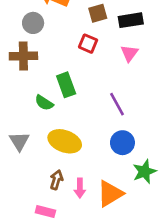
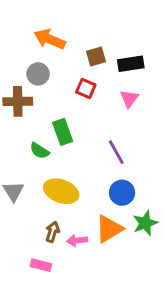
gray circle: (33, 23) -> (38, 74), moved
pink arrow: (80, 188) -> (77, 240), turned 84
orange triangle: (110, 194) -> (109, 229), moved

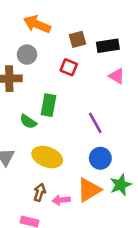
pink triangle: (129, 99) -> (117, 76), moved, turned -36
green rectangle: (63, 132) -> (48, 105), turned 30

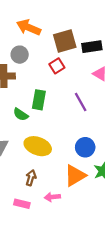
brown square: (78, 39) -> (65, 41), size x1.5
red square: (69, 67) -> (57, 66), turned 35
purple line: (95, 123) -> (81, 102), moved
pink arrow: (61, 200) -> (52, 197), moved

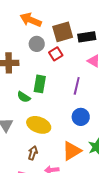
gray circle: (20, 55) -> (37, 44), moved
purple line: (81, 102) -> (77, 86), turned 42
blue circle: (85, 147) -> (81, 117), moved

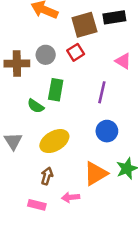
black rectangle: (87, 37) -> (114, 17), moved
gray circle: (37, 44) -> (46, 55), moved
yellow ellipse: (39, 125) -> (54, 141), turned -50

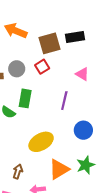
blue circle: (107, 131) -> (83, 130), moved
yellow ellipse: (54, 141) -> (41, 142), moved

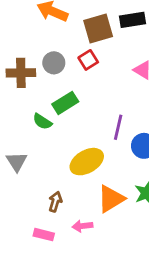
green rectangle: (25, 98) -> (65, 103), turned 48
purple line: (64, 101) -> (118, 127), moved

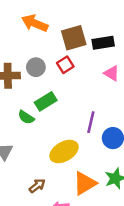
black rectangle: (133, 20) -> (103, 43), moved
brown arrow: (55, 202) -> (37, 186), turned 35

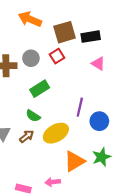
green semicircle: (26, 117) -> (33, 116), moved
brown arrow: (37, 186) -> (27, 136), moved

